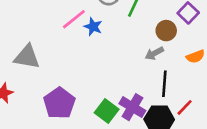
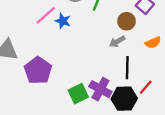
purple pentagon: (59, 103) -> (38, 70), moved
green square: (107, 111) -> (78, 94), turned 30

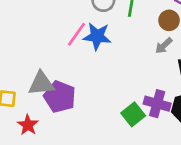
blue star: (63, 21) -> (97, 36), size x1.5
purple pentagon: (38, 70) -> (60, 97), moved

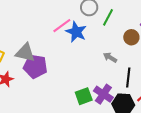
gray arrow: (164, 46) -> (110, 57), moved, turned 56
purple pentagon: (60, 97) -> (35, 66), turned -30

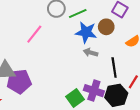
green line: (108, 17) -> (78, 13), turned 54
blue star: (76, 32) -> (86, 32), moved

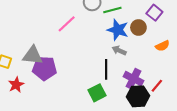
black line: (114, 67) -> (106, 69), moved
purple cross: (94, 91) -> (133, 79), moved

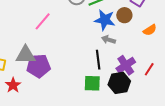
pink line: (67, 24) -> (43, 21), moved
purple cross: (133, 79) -> (126, 65), turned 36
green square: (97, 93) -> (92, 83), turned 36
black hexagon: (138, 96) -> (119, 83), moved

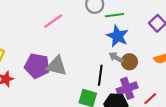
brown circle: (124, 15) -> (129, 62), moved
gray triangle: (26, 55) -> (56, 66), moved

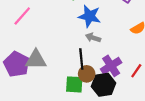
brown circle: (129, 62) -> (87, 74), moved
purple pentagon: (37, 66) -> (17, 64), turned 30

